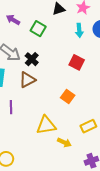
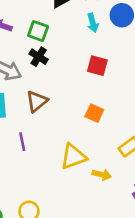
black cross: (32, 59) -> (39, 57), moved

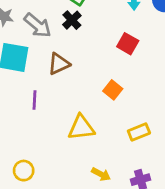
yellow arrow: (102, 175) -> (101, 174), moved

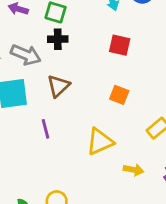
black cross: (72, 20) -> (58, 39), turned -30
yellow arrow: (101, 174) -> (133, 170), moved

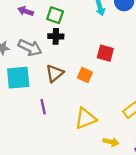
red square: (120, 45) -> (105, 53), moved
orange square: (119, 95) -> (85, 75), moved

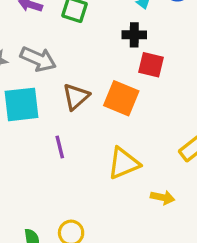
black cross: (56, 36) -> (134, 35), moved
orange square: (85, 75) -> (121, 98), size x1.5

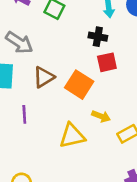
red square: (151, 65) -> (107, 62), turned -36
yellow arrow: (163, 197) -> (101, 116), moved

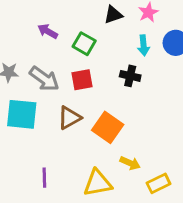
red square: (107, 62) -> (82, 80), moved
purple line: (24, 114) -> (44, 178), moved

